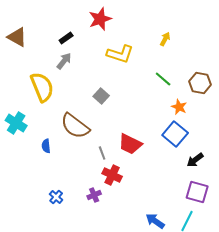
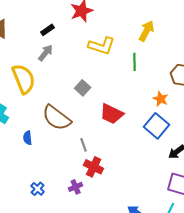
yellow arrow: (165, 39) -> (147, 31), size x1.5
green line: (163, 79) -> (135, 62), moved, turned 48
red trapezoid: (130, 144) -> (112, 114), moved

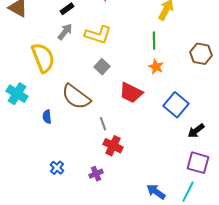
yellow L-shape: (102, 46) -> (98, 35), moved
orange star: (161, 99) -> (156, 67), moved
purple cross: (76, 187) -> (96, 174), moved

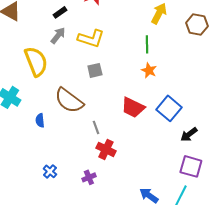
brown hexagon: (201, 54) -> (197, 24), moved
gray square: (102, 67) -> (95, 70), turned 35
red trapezoid: (131, 93) -> (133, 107), moved

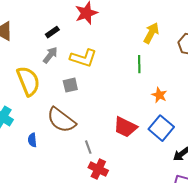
gray square: (95, 70) -> (70, 85), moved
orange star: (149, 70) -> (159, 95), moved

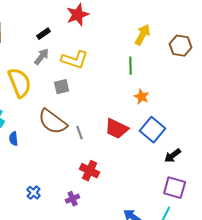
orange star: (159, 95) -> (142, 97), moved
blue semicircle: (32, 140) -> (14, 139), moved
gray line: (88, 147) -> (80, 133), moved

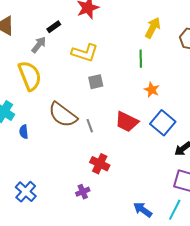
gray arrow: (42, 57) -> (39, 45), moved
gray square: (62, 87) -> (96, 82), moved
blue cross: (34, 193) -> (26, 192), moved, size x1.5

